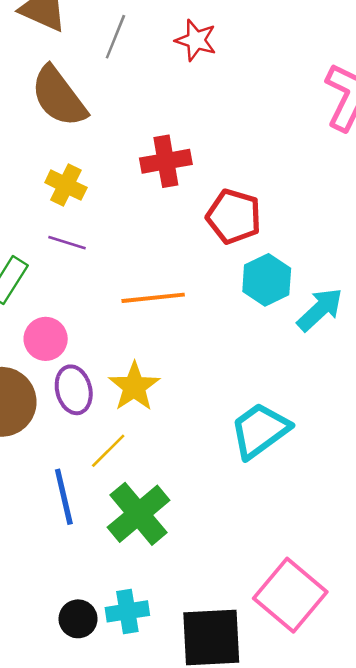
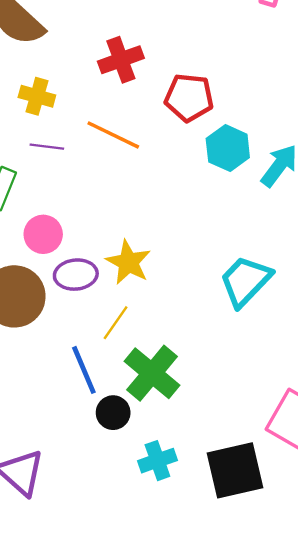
orange line: (153, 298) -> (113, 135), moved, turned 42
purple ellipse: (74, 390) -> (76, 275), turned -72
black circle: (78, 619) -> (113, 413), moved

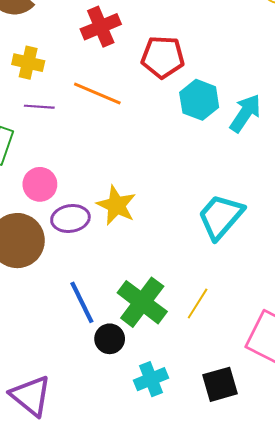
yellow line: (116, 323) -> (198, 304), moved
black square: (235, 470) -> (220, 384), size x0.7

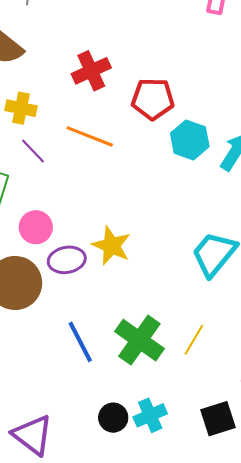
purple line: (39, 107) -> (33, 151), turned 44
black circle: (110, 339) -> (113, 418), moved

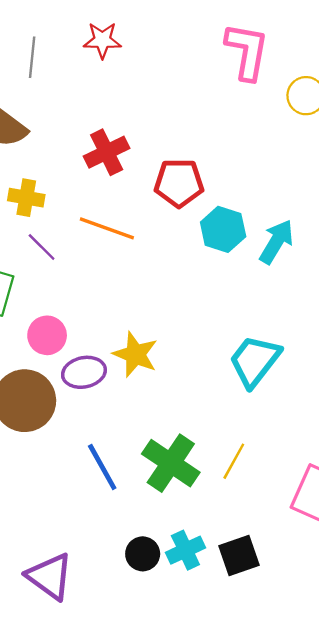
black square: (218, 419) -> (239, 555), moved

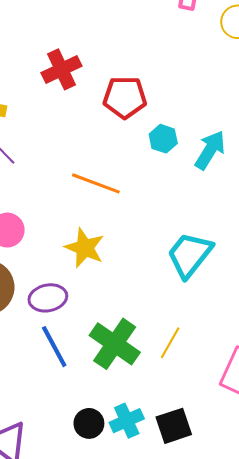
orange line: (107, 228) -> (96, 183), moved
cyan hexagon: (223, 229) -> (163, 139), size x0.7
purple ellipse: (84, 372) -> (48, 298), moved

